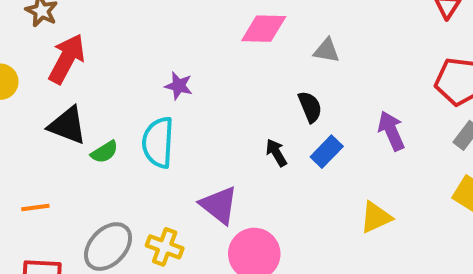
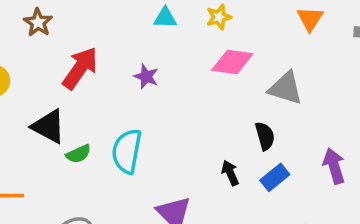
gray triangle: (327, 51) -> (285, 88), size x1.5
red arrow: (67, 59) -> (80, 68), moved
purple star: (179, 86) -> (146, 76), moved

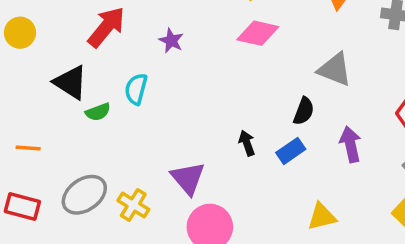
gray triangle: (285, 88) -> (335, 69), moved
black semicircle: (265, 136) -> (304, 111), moved, turned 32
cyan semicircle: (127, 151) -> (136, 89), moved, size x0.7

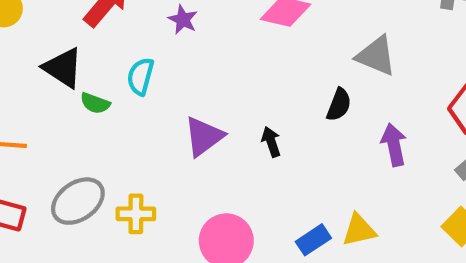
green semicircle: (98, 112) -> (95, 103), turned 40
blue rectangle: (291, 151) -> (313, 240), moved
purple triangle: (188, 178) -> (204, 136), moved, turned 33
yellow cross: (133, 205) -> (136, 214), turned -32

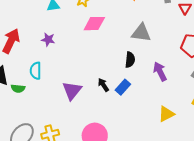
yellow triangle: (359, 230) -> (166, 114), moved
blue rectangle: (313, 240) -> (123, 87), moved

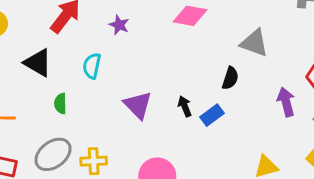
purple arrow: (160, 71) -> (286, 102), moved
green semicircle: (18, 88) -> (60, 104), moved, turned 72
purple triangle: (72, 91) -> (138, 105), turned -35

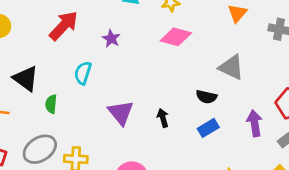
black triangle: (38, 63) -> (26, 79), moved
black semicircle: (230, 78) -> (207, 97), turned 78
blue rectangle: (212, 115) -> (208, 128), moved

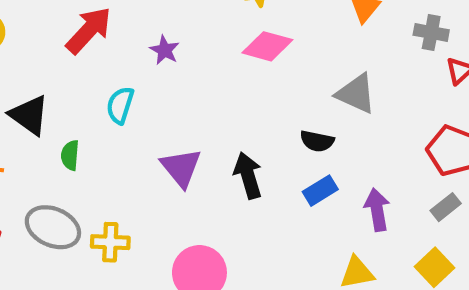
black arrow: (163, 118) -> (248, 175), size x1.5
purple arrow: (255, 123) -> (377, 210), moved
gray ellipse: (40, 149) -> (53, 227), turned 56

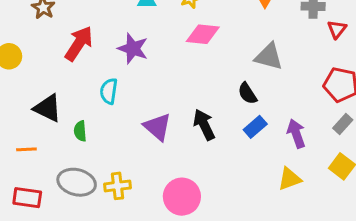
purple star: (165, 50) -> (133, 48), size x1.5
black semicircle: (317, 141) -> (247, 93), turned 55

